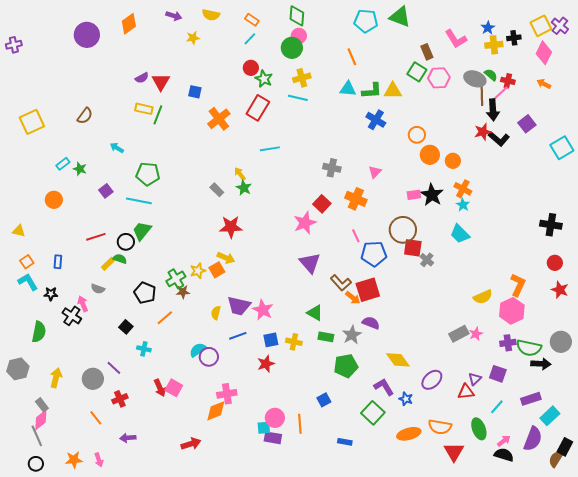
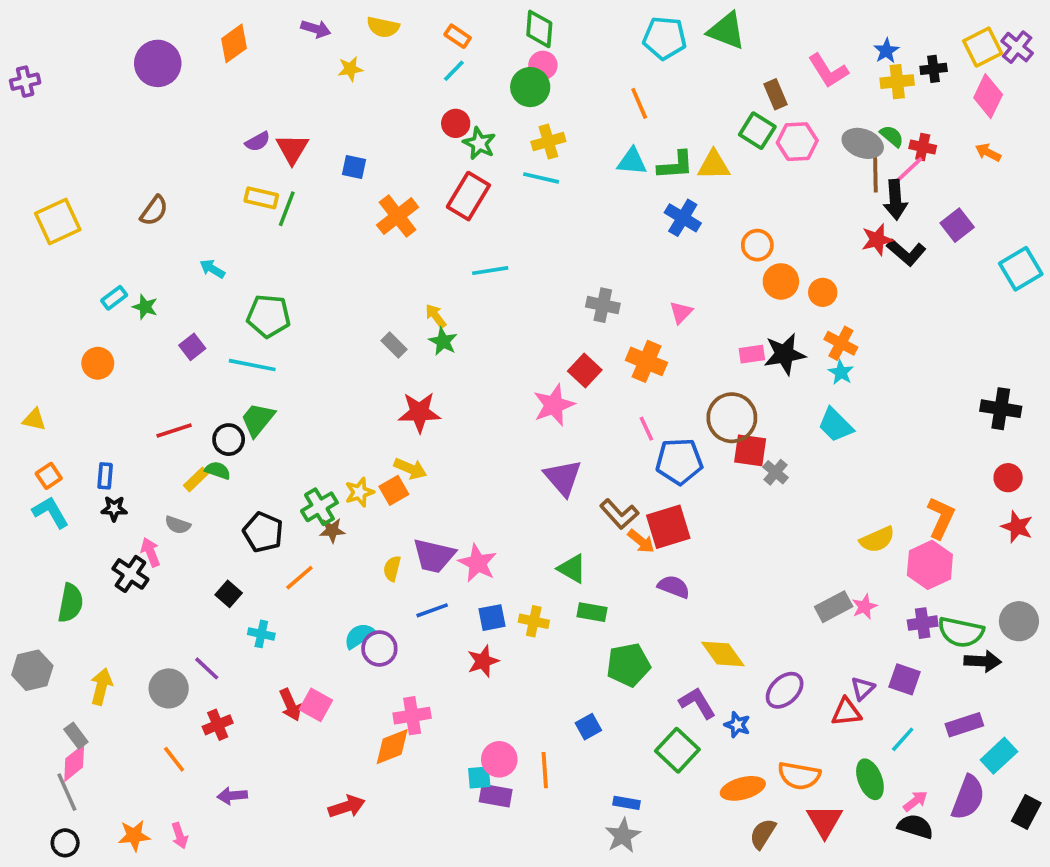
black star: (432, 195) -> (785, 354), turned 30
black star: (51, 294) -> (114, 509), moved
gray star: (352, 335) -> (623, 836), moved
brown semicircle: (556, 459) -> (763, 834), moved

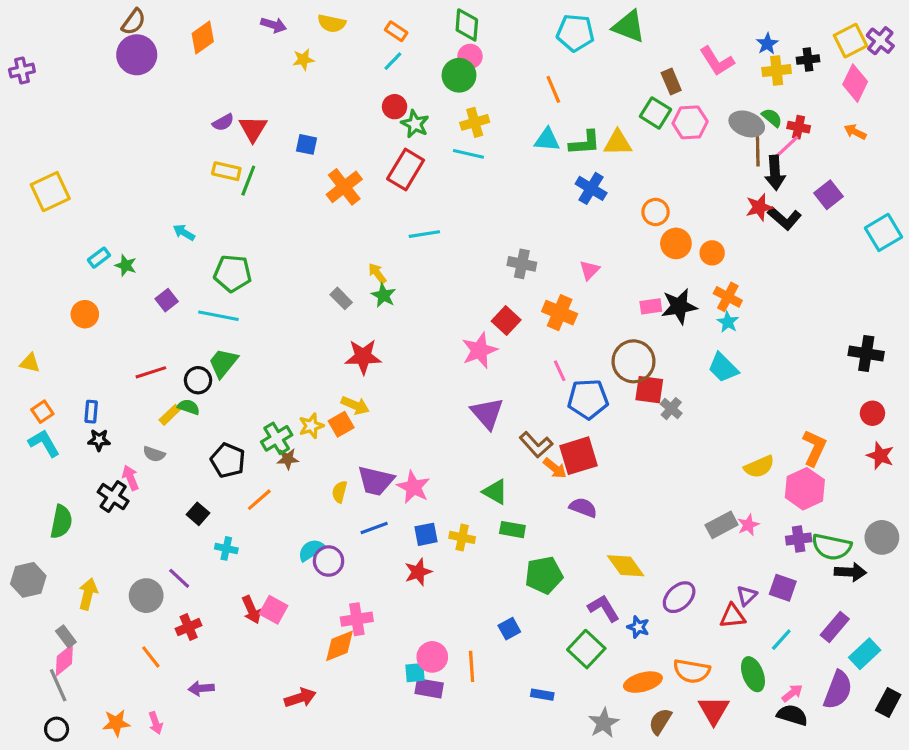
brown semicircle: (154, 211) -> (134, 22), moved
purple rectangle: (964, 725) -> (835, 627), turned -32
gray star: (623, 836) -> (604, 723), moved

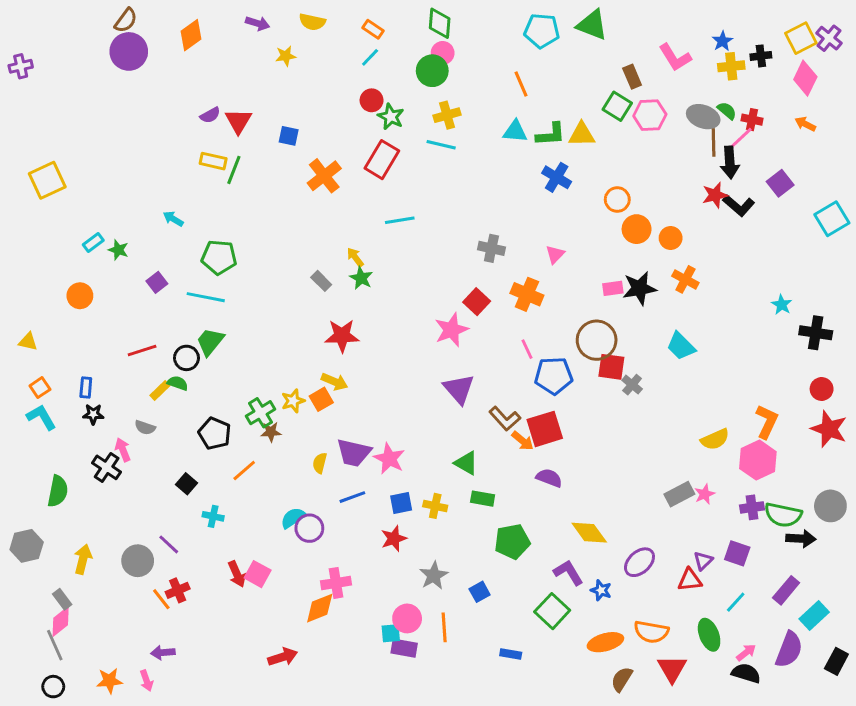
cyan star: (728, 322) -> (782, 305), moved
red star: (880, 456) -> (829, 429), size x1.4
orange line: (151, 657) -> (161, 599), moved
purple arrow: (201, 688) -> (163, 653), moved
gray star: (604, 723) -> (434, 576), moved

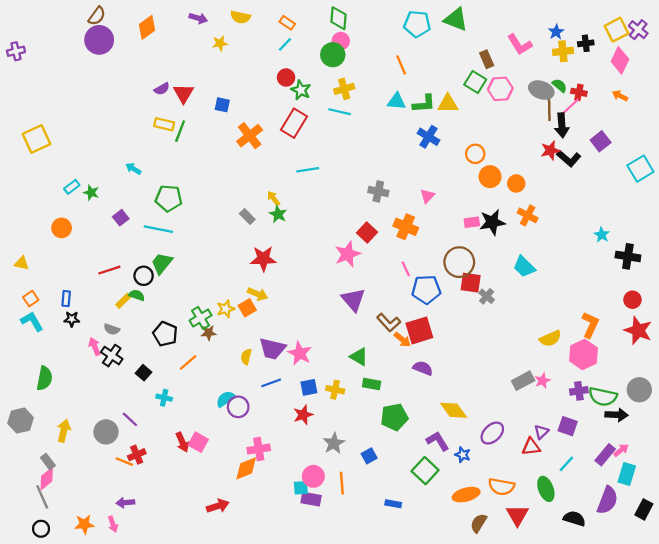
black cross: (107, 467) -> (112, 356), moved
orange line: (161, 599) -> (124, 462), turned -30
cyan rectangle: (814, 616) -> (627, 474), turned -30
pink arrow: (746, 653) -> (621, 450), moved

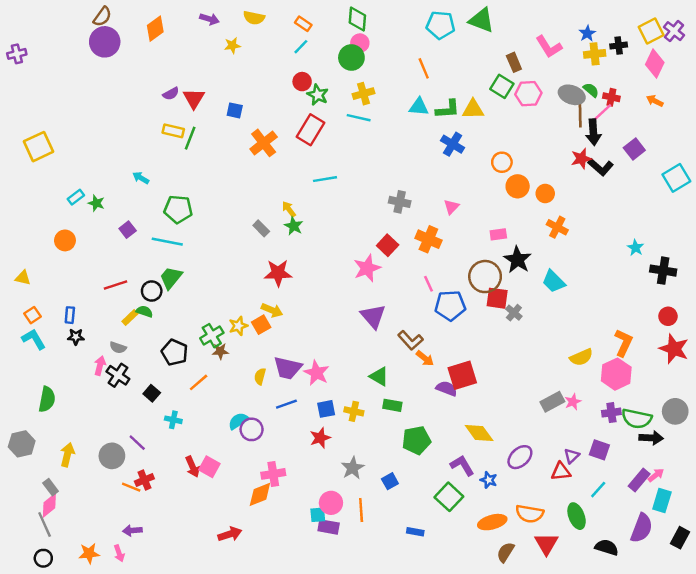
black star: (492, 222) -> (518, 260), moved, turned -30
red square: (419, 330) -> (462, 375), moved
pink arrow: (95, 346) -> (100, 366), turned 36

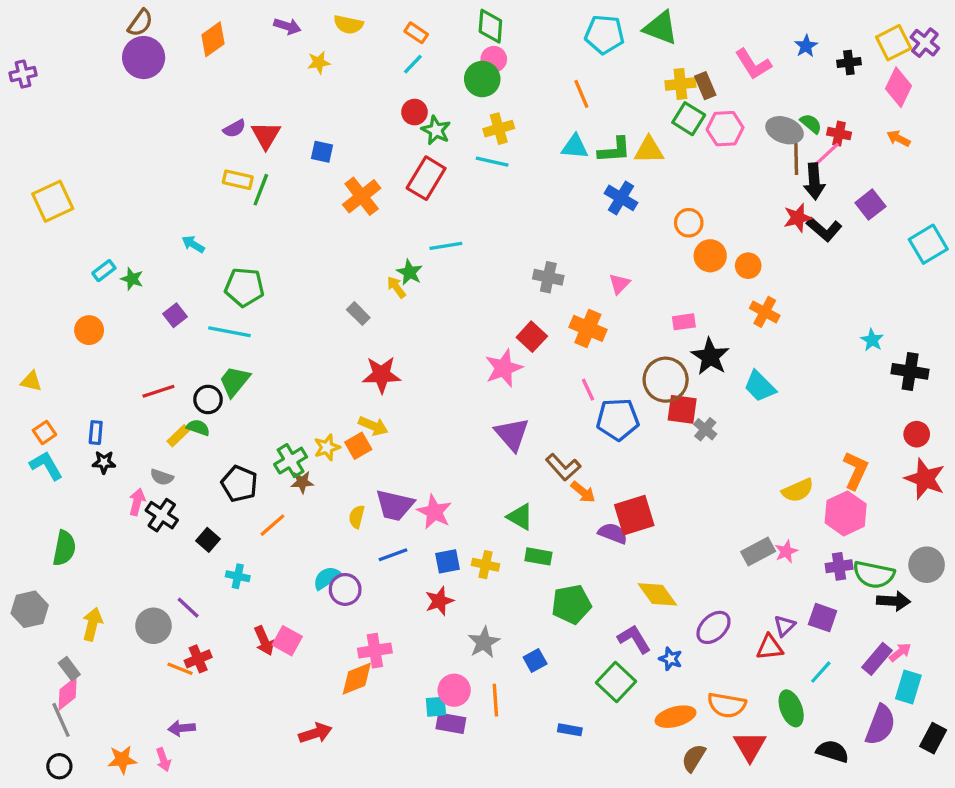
yellow cross: (595, 54) -> (680, 84), moved
green star: (294, 226) -> (410, 272), moved

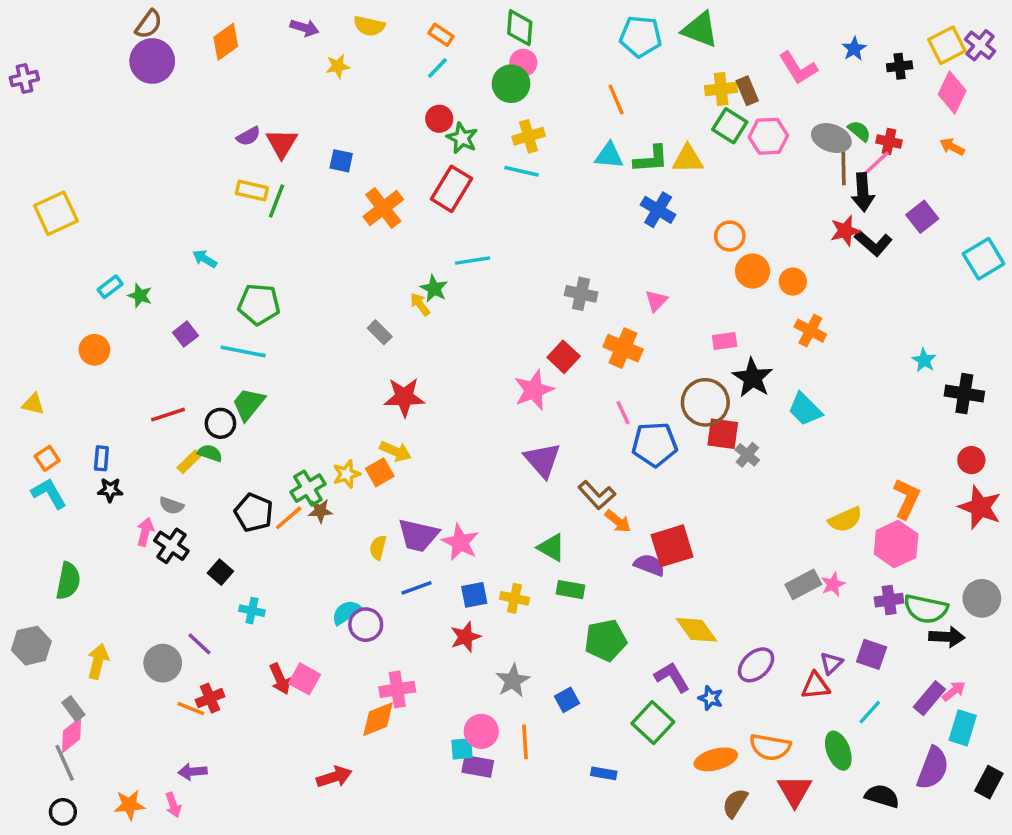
orange line: (272, 525) -> (289, 518), moved

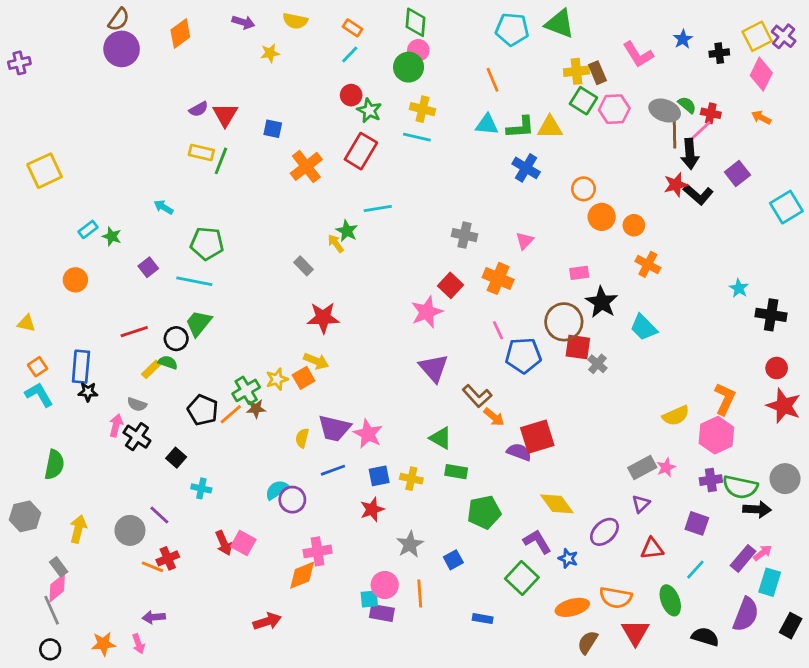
yellow cross: (529, 136) -> (423, 109), turned 30
blue rectangle: (101, 458) -> (81, 367), size x1.6
purple triangle: (831, 663) -> (641, 504), moved

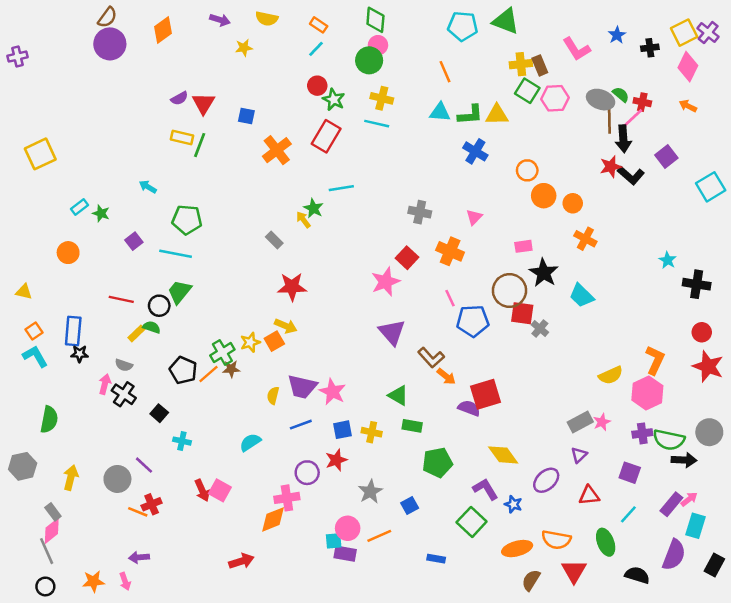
red line: (134, 332) -> (121, 299), turned 30
purple circle: (292, 500) -> (307, 473), moved
orange line: (420, 593) -> (379, 536), turned 70

